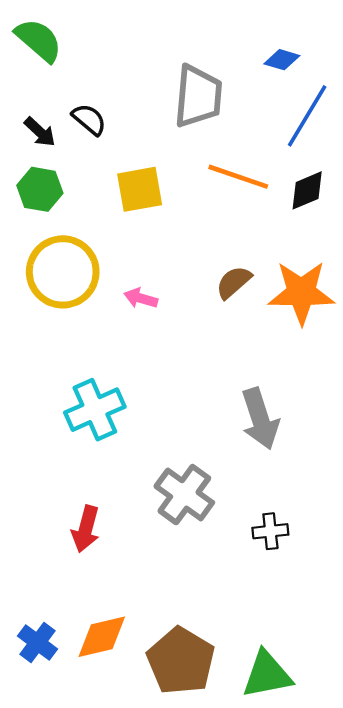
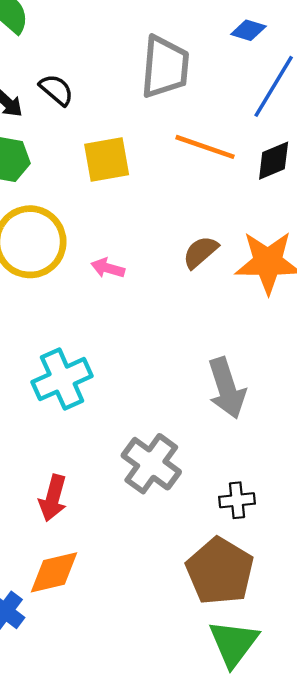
orange diamond: (102, 637) -> (54, 572), moved
brown pentagon: (181, 661) -> (220, 571), moved
green triangle: (267, 675) -> (234, 643), turned -42

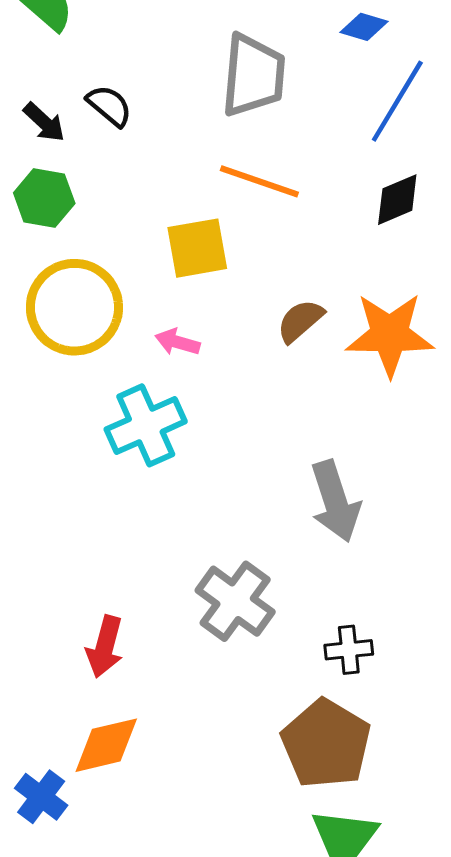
orange line: (205, 147) -> (259, 181), moved
yellow square: (107, 159) -> (197, 248), moved
cyan cross: (62, 379) -> (146, 425), moved

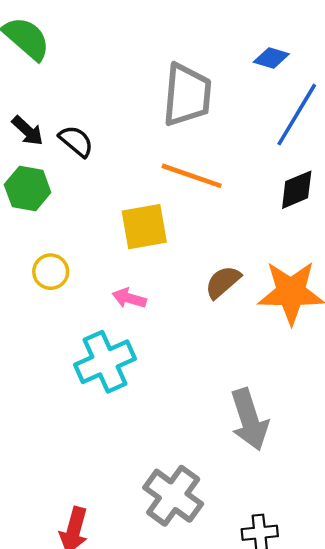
black semicircle: (109, 106) -> (76, 141), moved
yellow circle: (74, 307) -> (51, 272), size x0.5

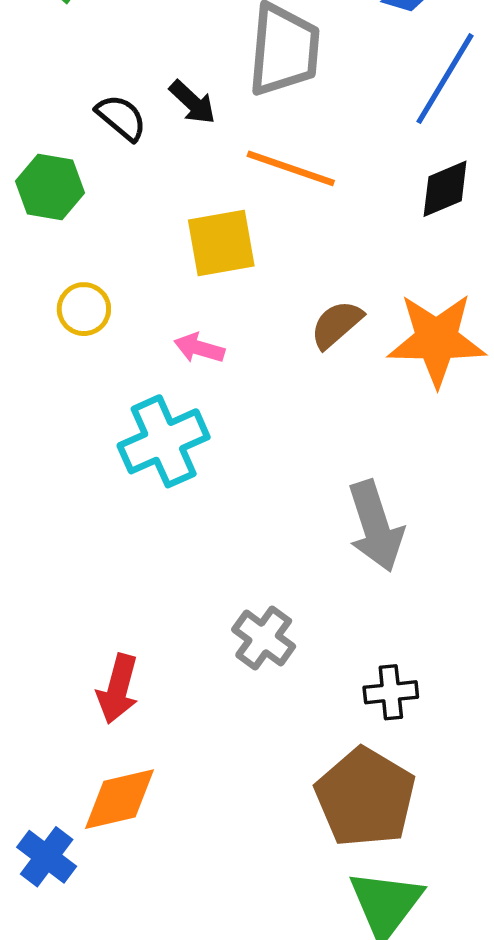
black arrow: (28, 131) -> (192, 102), moved
gray cross: (173, 496) -> (264, 638), size x0.7

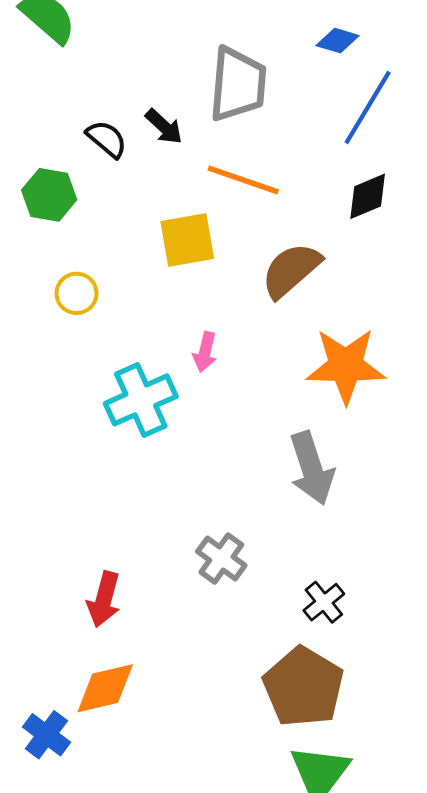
brown semicircle: (337, 324) -> (291, 270), moved, size x1.4
orange star: (437, 340) -> (346, 366), moved
pink arrow: (199, 348) -> (205, 352), moved, turned -93
black cross: (391, 692) -> (324, 602), turned -33

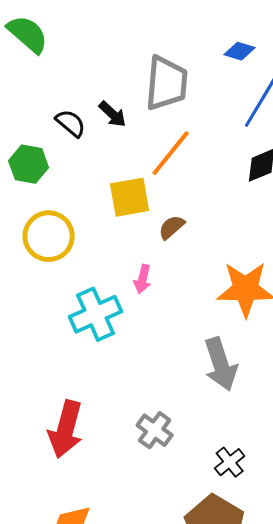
orange line: (243, 180) -> (171, 153), turned -70
brown semicircle: (291, 270) -> (172, 227), moved, size x0.6
yellow circle: (77, 293) -> (49, 236), size x1.6
red arrow: (104, 599) -> (66, 429), moved, size x1.4

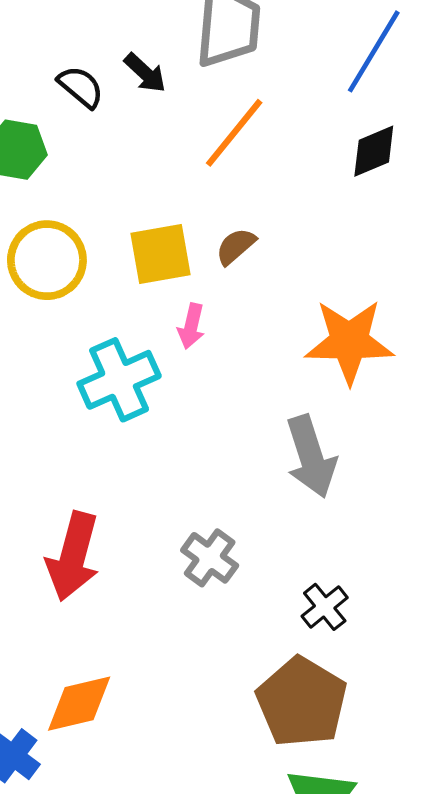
yellow square: (130, 197) -> (161, 254), moved

